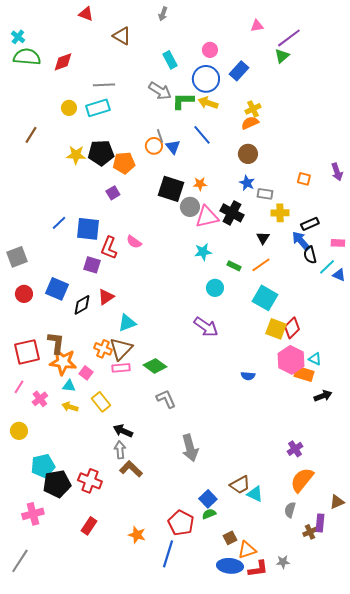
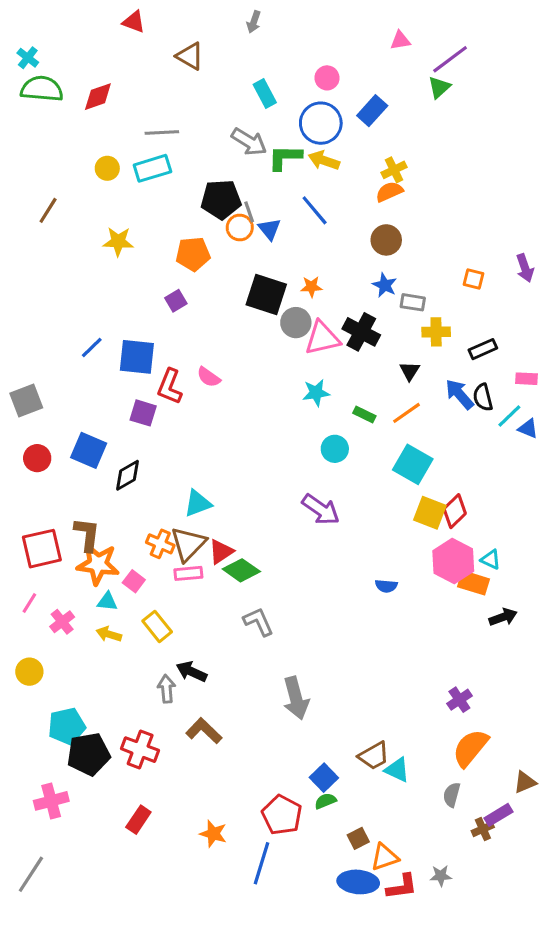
black pentagon: (101, 153) -> (221, 199), moved
blue arrow: (301, 241) -> (459, 394), moved
red triangle: (106, 297) -> (221, 552), moved
gray arrow: (120, 450) -> (167, 689), moved
purple rectangle: (320, 523) -> (498, 815), turned 54

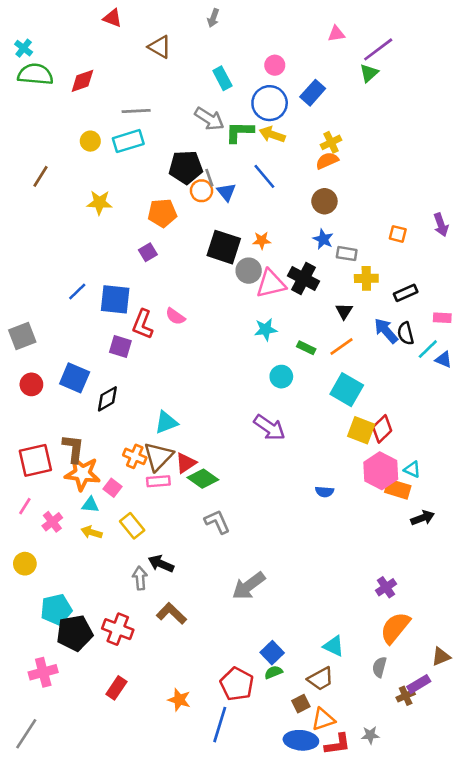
gray arrow: (296, 698) -> (249, 586), turned 68
brown trapezoid: (374, 756) -> (321, 679), moved

